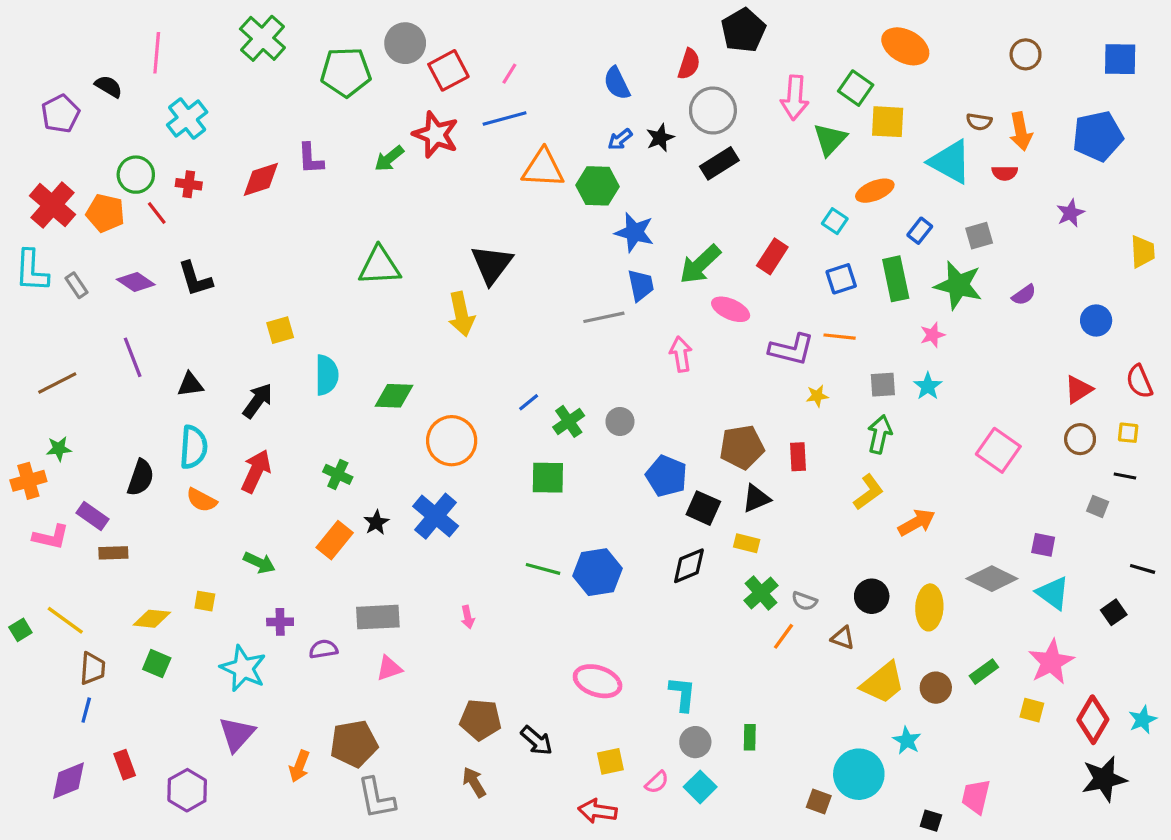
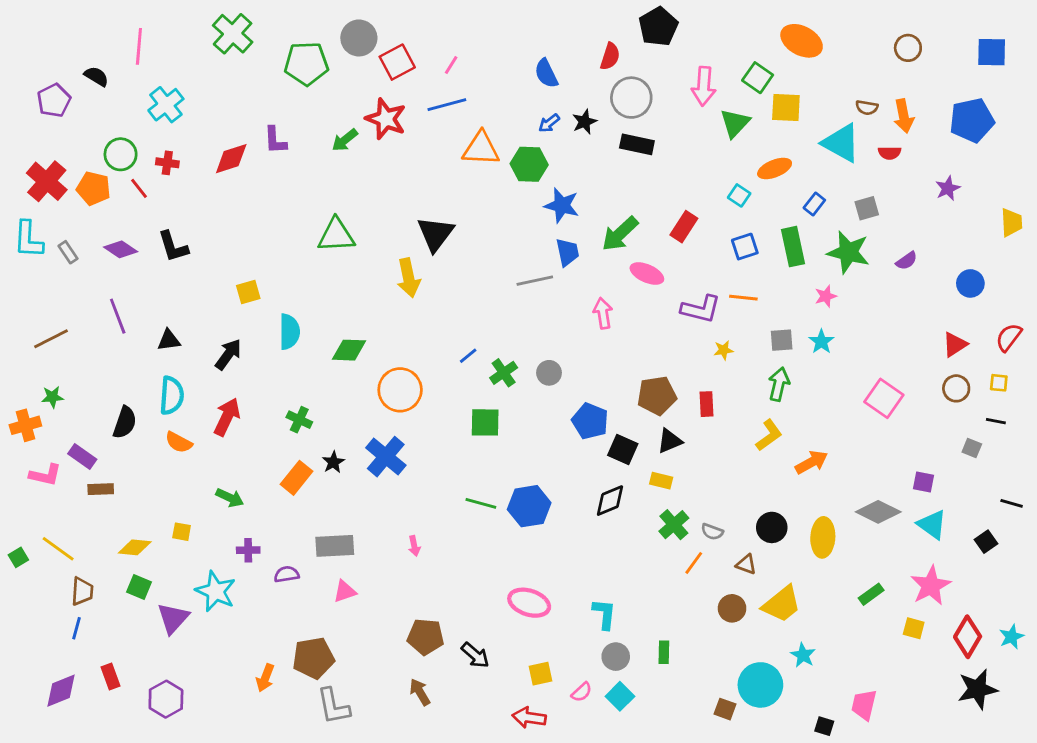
black rectangle: (719, 163) -> (637, 144), turned 44
red semicircle: (1139, 381) -> (1009, 337), turned 60
brown circle: (936, 688) -> (732, 608), moved
purple triangle: (237, 734) -> (173, 618), moved

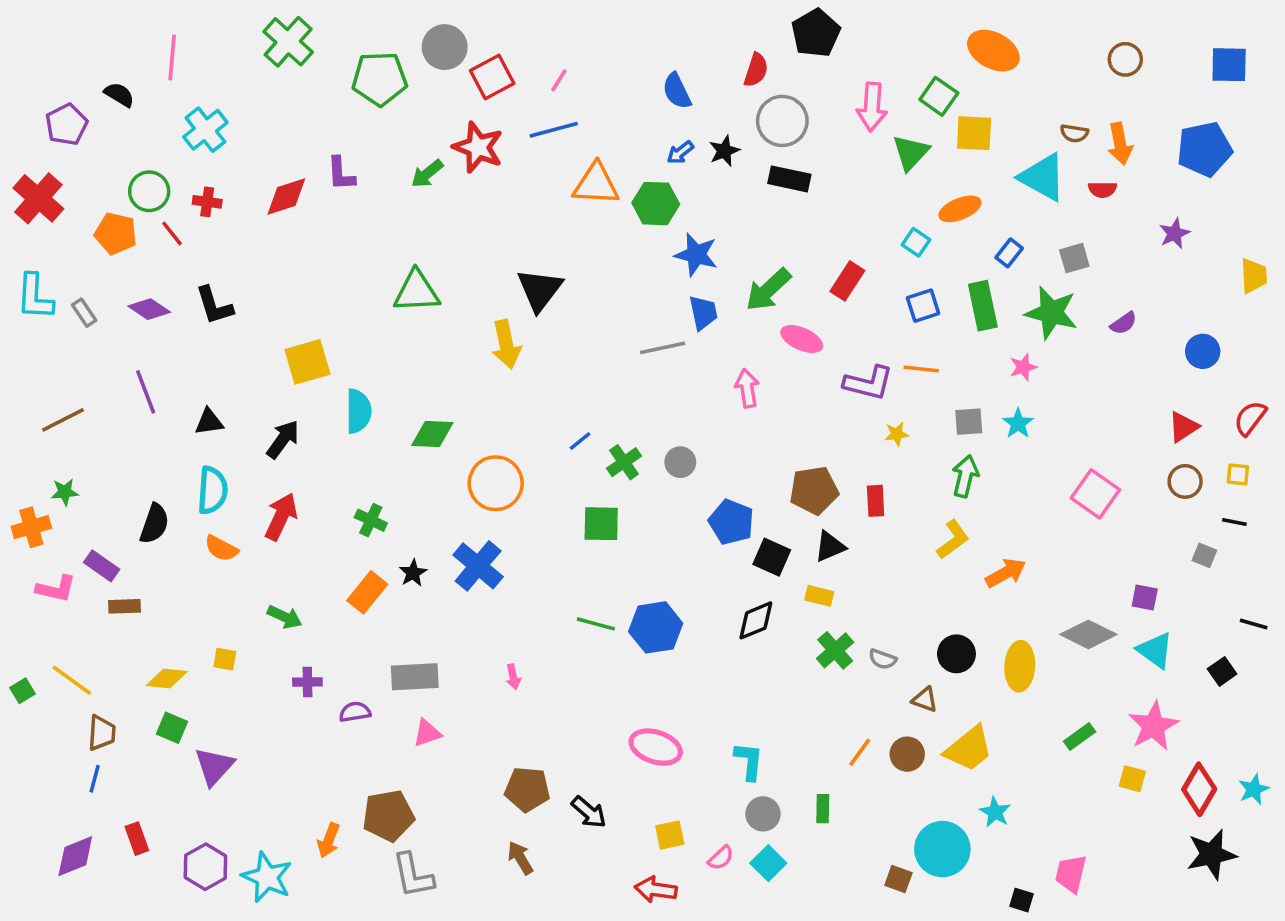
red cross: (47, 181) -> (38, 198), moved
yellow square: (248, 292) -> (307, 362), size x1.5
orange line: (694, 563) -> (860, 752), moved
cyan star: (216, 591) -> (267, 877), moved

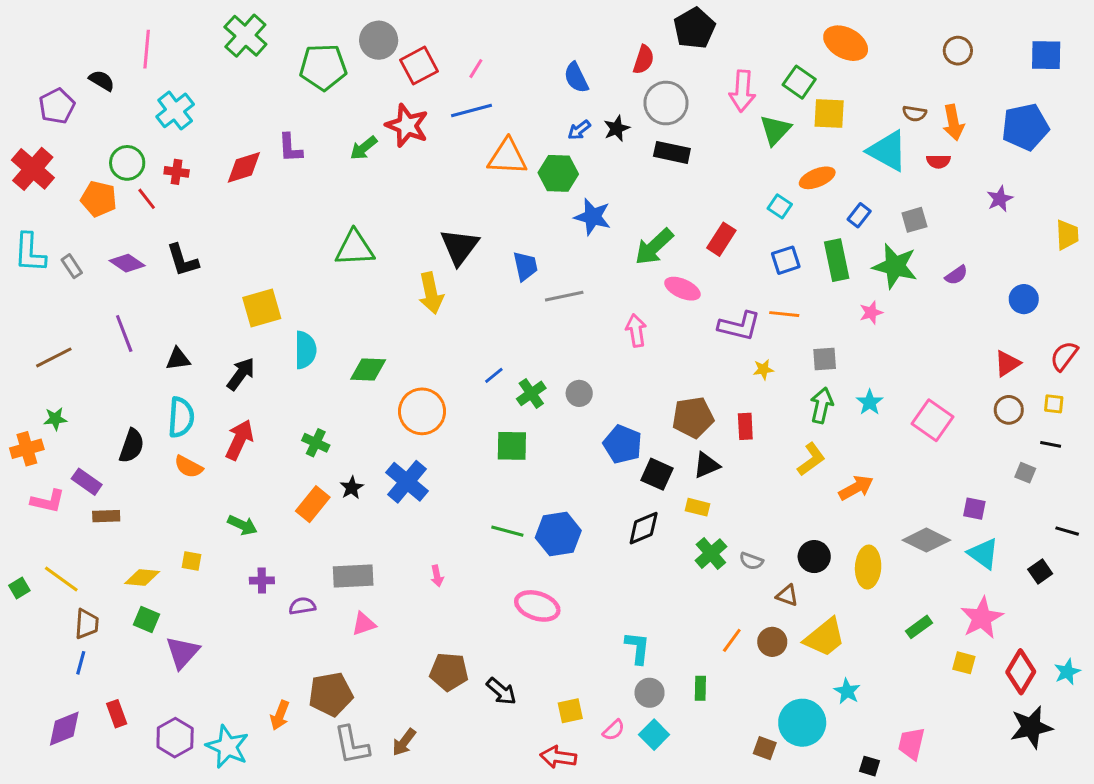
blue trapezoid: (703, 313) -> (525, 266), moved
cyan star: (1018, 423) -> (870, 402), moved
pink ellipse: (656, 747) -> (537, 606), moved
brown arrow: (520, 858) -> (404, 742), moved, turned -112

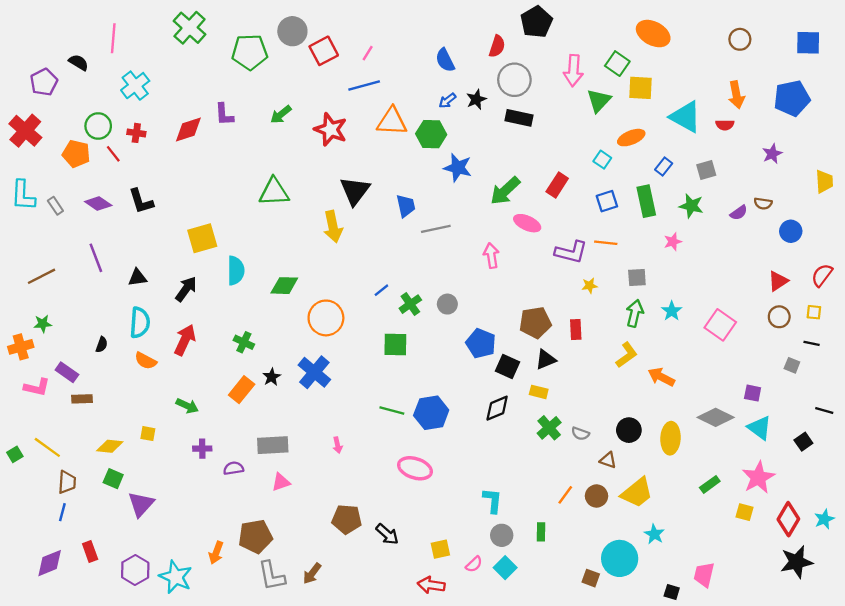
brown semicircle: (914, 113) -> (763, 203), moved
red star: (407, 125) -> (331, 129), moved
green star: (895, 266) -> (691, 206), size x0.7
black semicircle: (132, 446) -> (102, 345), size x0.6
orange arrow: (856, 488) -> (661, 377), turned -124

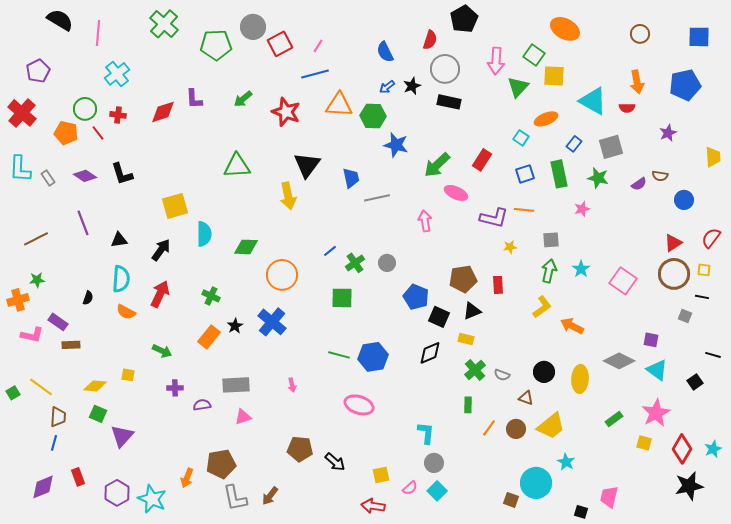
black semicircle: (79, 62) -> (60, 20), moved, size x1.5
gray square: (706, 170) -> (611, 147), size x1.4
brown circle: (779, 317) -> (674, 274), size x1.6
green rectangle: (541, 532) -> (468, 405), moved

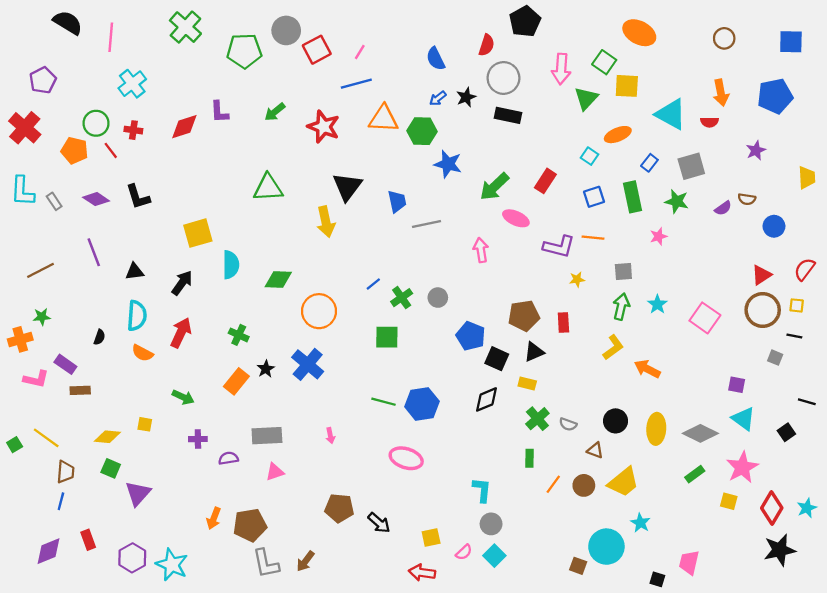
gray diamond: (619, 361) -> (700, 433), moved
orange arrow: (187, 478) -> (214, 518), moved

